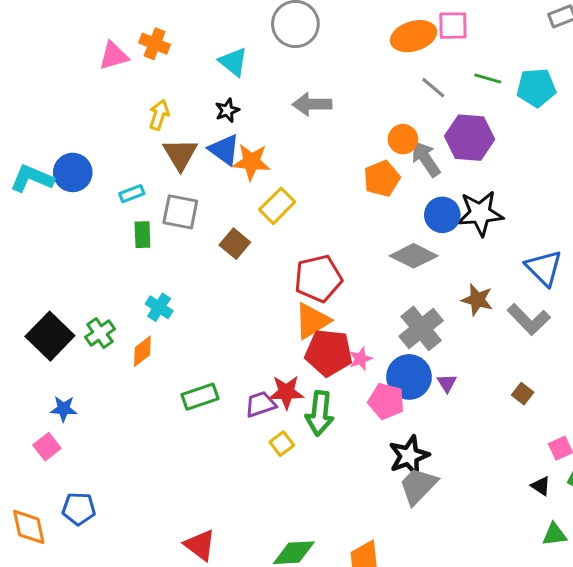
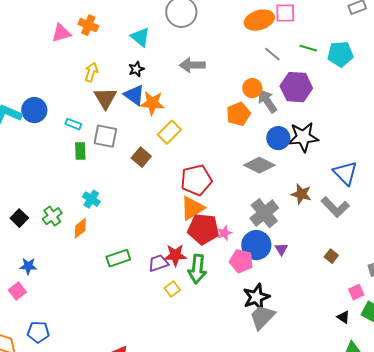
cyan rectangle: (132, 194) -> (73, 124), turned 42
black square: (50, 336) -> (19, 218), size x0.6

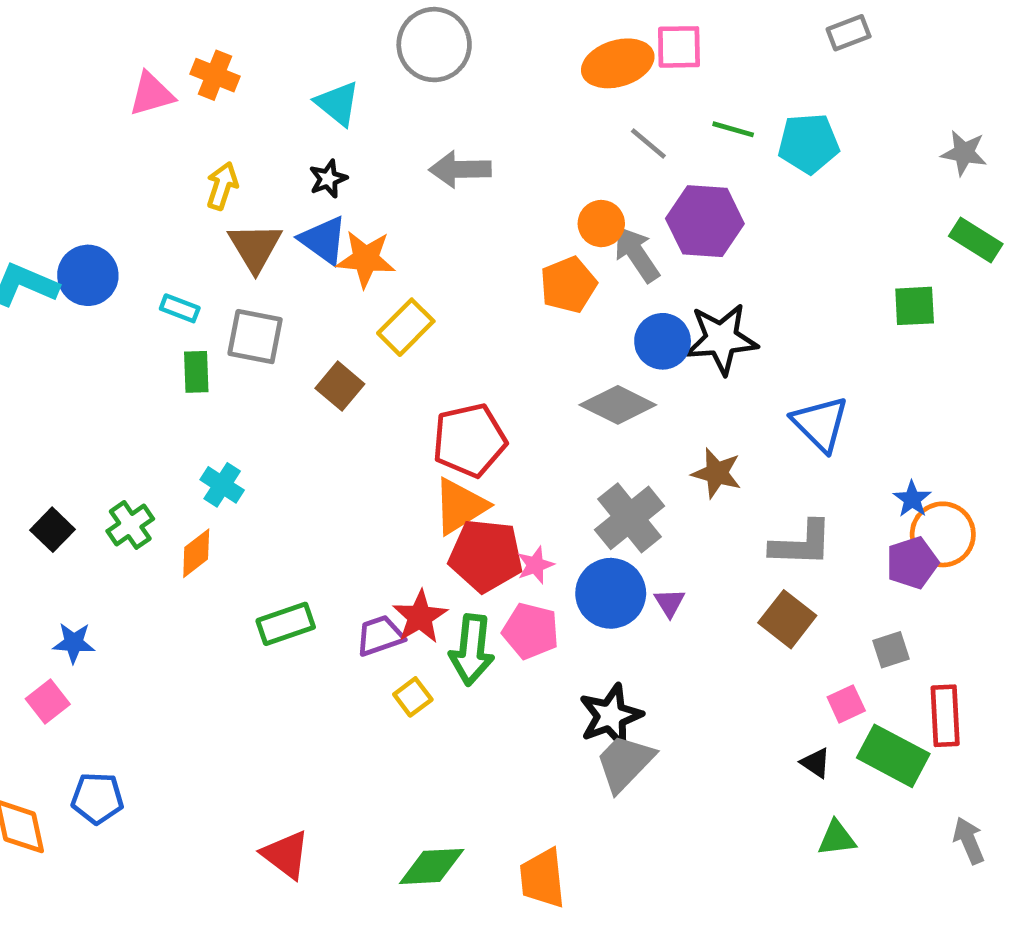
gray L-shape: (335, 207) -> (801, 544), moved, turned -44
red star: (175, 255) -> (420, 617), turned -30
brown square: (331, 256) -> (787, 619), size x1.6
pink pentagon: (241, 261) -> (531, 631), moved

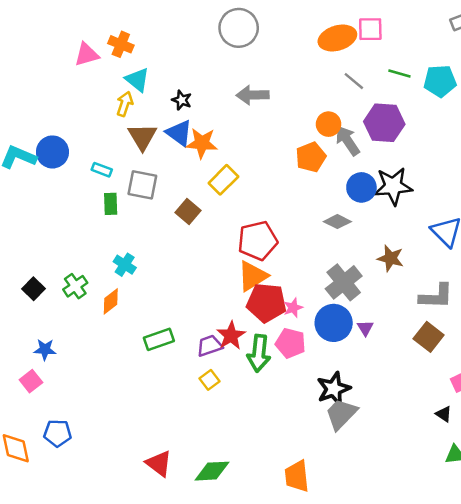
cyan triangle: (338, 103) -> (137, 80), moved
black star: (328, 179) -> (182, 100), turned -30
gray diamond: (618, 405) -> (337, 222), size x0.7
yellow square: (413, 697) -> (209, 380), moved
green diamond: (432, 866) -> (212, 471), moved

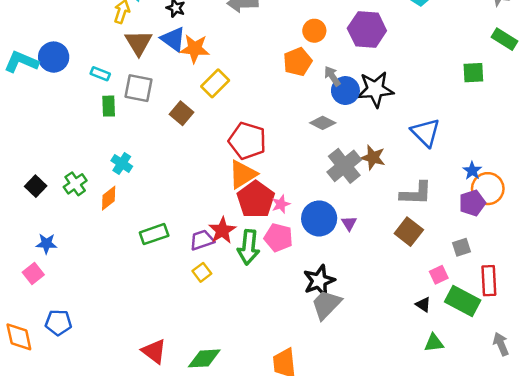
gray arrow: (348, 141) -> (332, 76), moved, size x0.7
red pentagon: (258, 241) -> (247, 141), turned 30
gray cross: (344, 282) -> (344, 166), moved
red pentagon: (266, 303) -> (256, 199), turned 30

